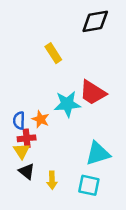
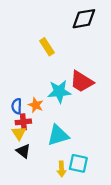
cyan triangle: (98, 154) -> (58, 135), moved
yellow arrow: (52, 180) -> (62, 169), moved

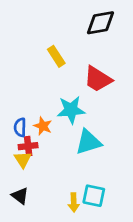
red trapezoid: (82, 82) -> (98, 79), moved
cyan triangle: (58, 135) -> (88, 142), moved
black triangle: (23, 151) -> (20, 196), moved

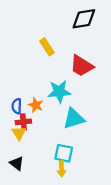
cyan square: (94, 196) -> (64, 153), moved

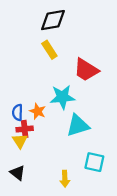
black diamond: (84, 19) -> (53, 20), moved
cyan square: (64, 153) -> (94, 162), moved

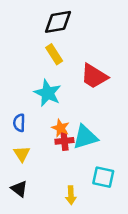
cyan star: (62, 97) -> (48, 93), moved, turned 30
orange star: (38, 111) -> (61, 128), moved
red cross: (25, 129) -> (64, 141), moved

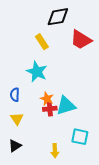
black diamond: (58, 22) -> (58, 17), moved
red trapezoid: (94, 76) -> (81, 40), moved
black triangle: (19, 189) -> (15, 146), turned 48

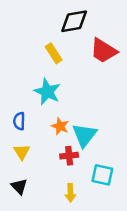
cyan triangle: (66, 106) -> (84, 135), turned -35
red cross: (50, 109) -> (69, 156), moved
black triangle: (15, 146) -> (19, 186), turned -40

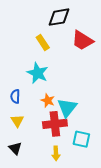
red cross: (69, 156) -> (55, 124), size x1.6

